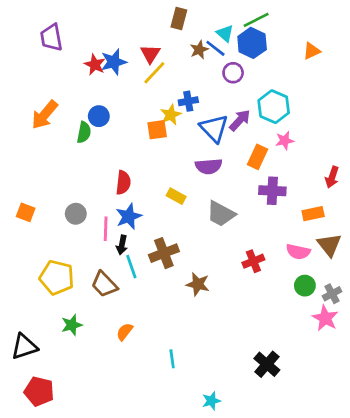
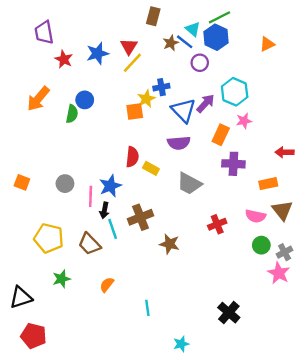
red star: (95, 65) -> (64, 59), moved
red arrow: (332, 177) -> (285, 152), turned 72
red semicircle: (123, 183) -> (132, 157), moved

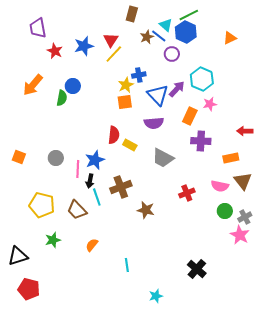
orange square: (135, 112) -> (125, 102), moved

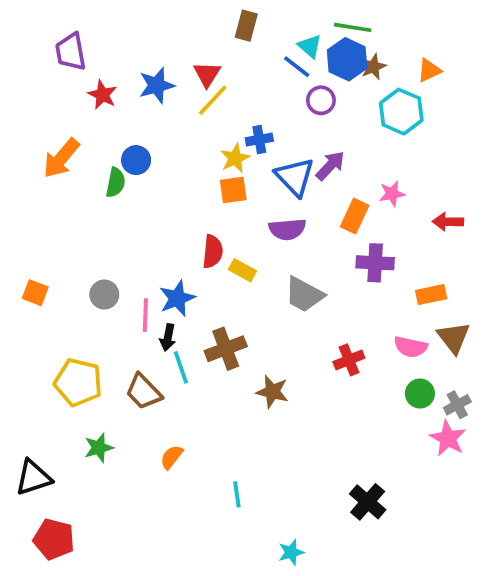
green line: (189, 15) -> (353, 27), turned 36
brown star: (147, 37) -> (373, 67), moved
cyan hexagon: (202, 79) -> (401, 112), moved
red arrow: (245, 131) -> (448, 222), moved

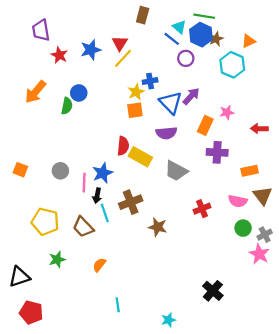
yellow rectangle: (243, 270) -> (140, 157), size x1.5
cyan line: (237, 494) -> (118, 305), moved

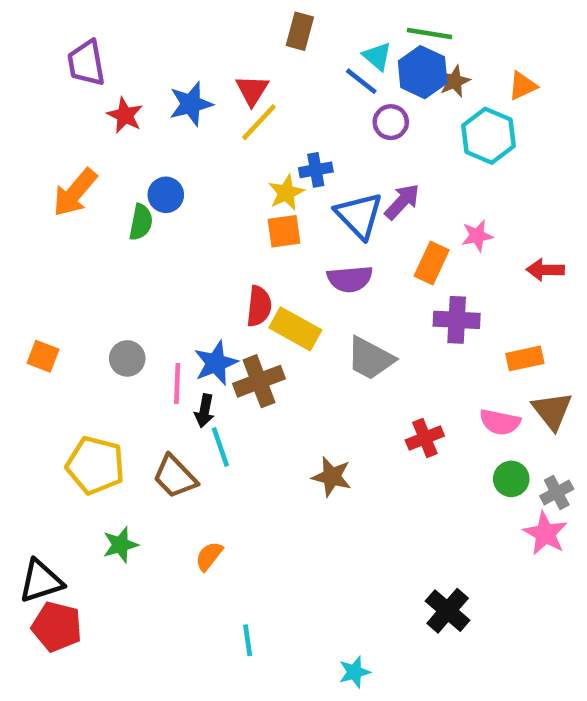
brown cross: (131, 202) -> (259, 381), moved
red pentagon: (31, 312) -> (57, 627), moved

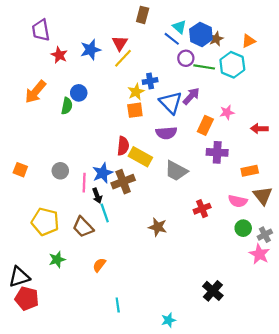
green line: (429, 34) -> (204, 67), moved
black arrow: (204, 411) -> (97, 196), turned -32

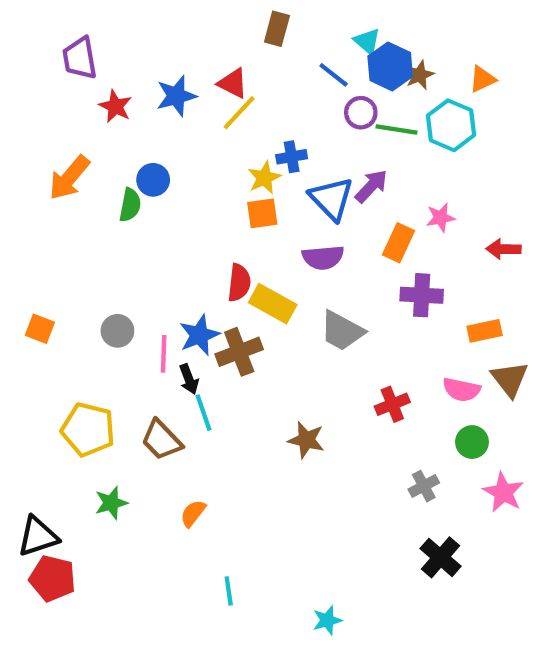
cyan triangle: (179, 27) -> (367, 41), moved
red triangle: (120, 43) -> (233, 83), turned -35
gray cross: (265, 235) -> (424, 486), moved
black cross: (213, 291) -> (441, 557), moved

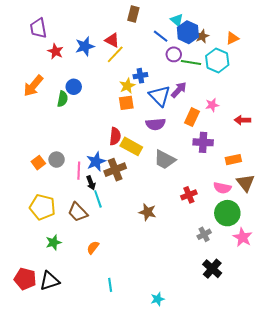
orange square: (40, 329) -> (38, 163), moved, turned 32
green circle: (472, 442) -> (227, 213), size x1.6
black triangle: (38, 536) -> (49, 281), moved

